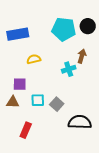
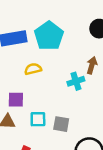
cyan pentagon: (64, 29) -> (49, 36), moved, turned 30
gray square: (57, 104) -> (61, 124), turned -32

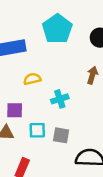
cyan pentagon: (49, 36) -> (57, 29), moved
cyan cross: (76, 81) -> (60, 99), moved

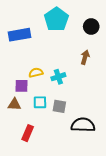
yellow semicircle: (32, 79) -> (36, 73), moved

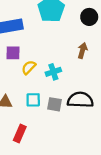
yellow semicircle: (36, 73) -> (29, 67), turned -32
purple square: (22, 86) -> (13, 53), moved
black semicircle: (83, 125) -> (80, 100), moved

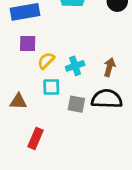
brown arrow: (82, 51) -> (109, 67), moved
cyan square: (33, 100) -> (51, 87), moved

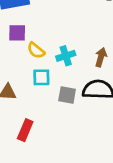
yellow semicircle: (46, 61) -> (36, 50), turned -96

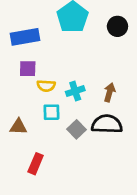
yellow semicircle: (36, 50) -> (46, 86), turned -36
gray square: (67, 95) -> (77, 129), turned 36

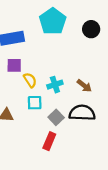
yellow semicircle: (46, 86) -> (30, 80), turned -126
brown arrow: (110, 92) -> (84, 86), turned 112
red rectangle: (36, 164) -> (49, 141), moved

